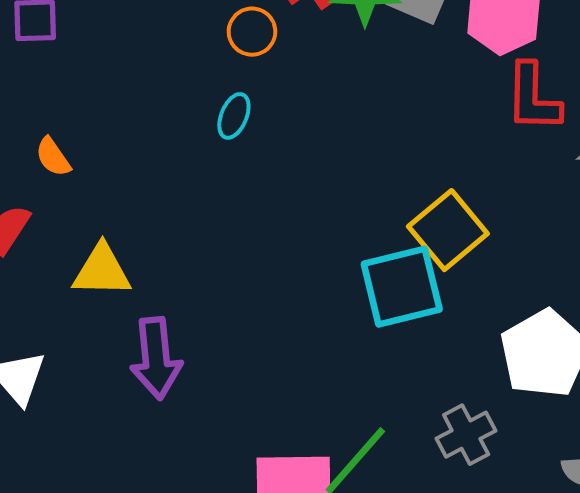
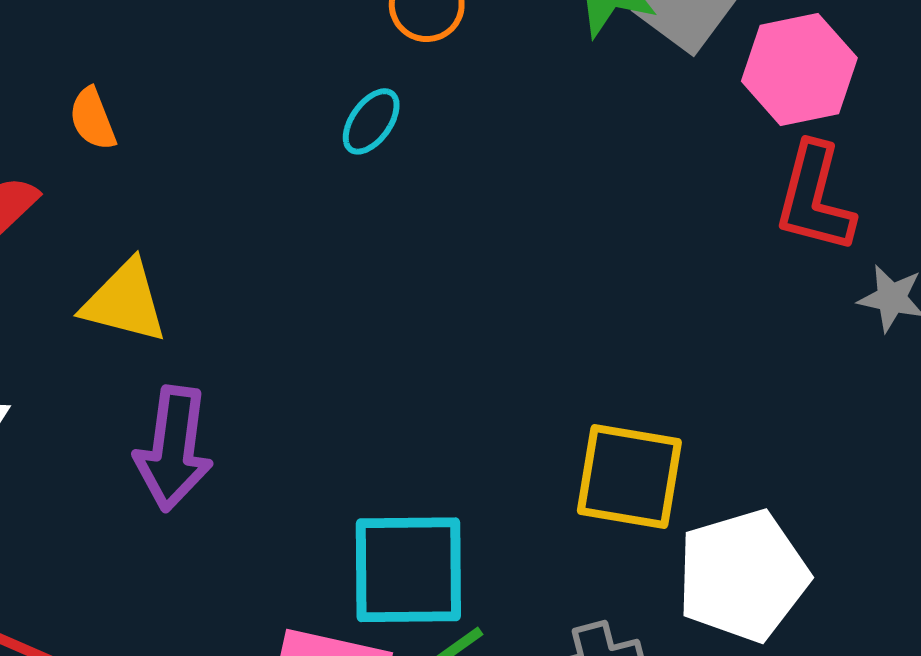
yellow square: (448, 230) -> (629, 476), moved, turned 36
cyan square: (402, 287) -> (408, 570), moved

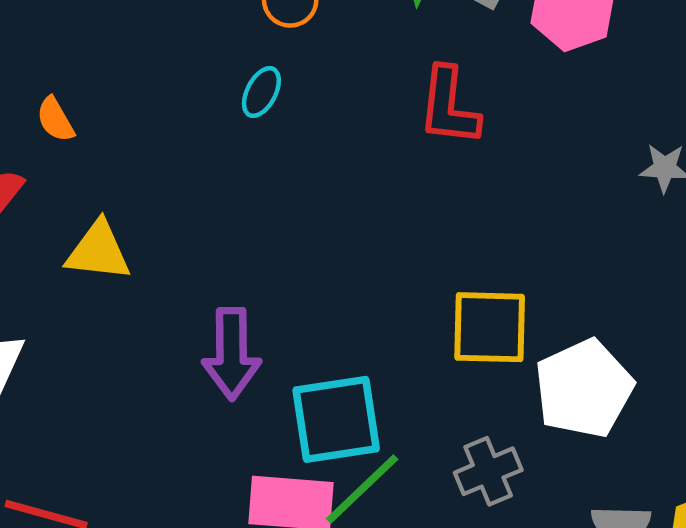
red L-shape: (815, 198) -> (449, 106), moved
purple arrow: (174, 449) -> (232, 354), moved

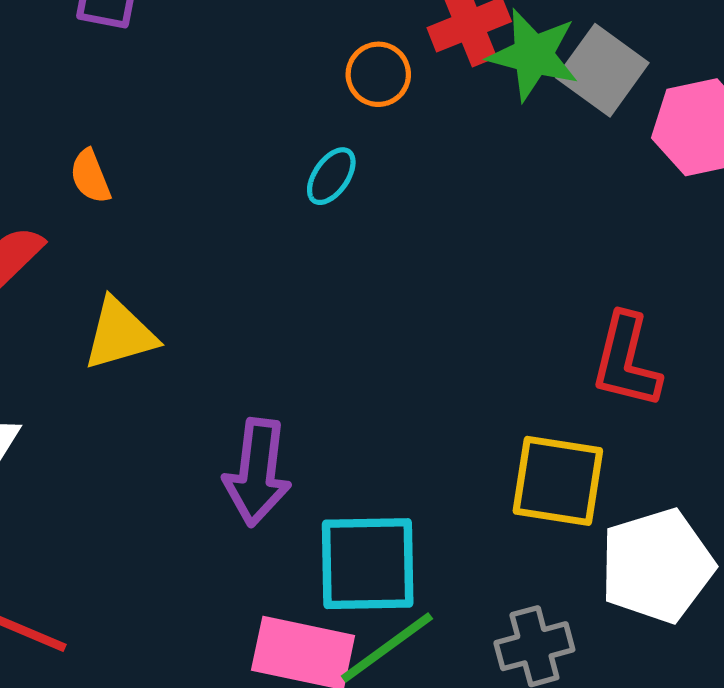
red L-shape: (449, 106) -> (626, 361), moved
yellow triangle: (98, 251) -> (120, 334), turned -30

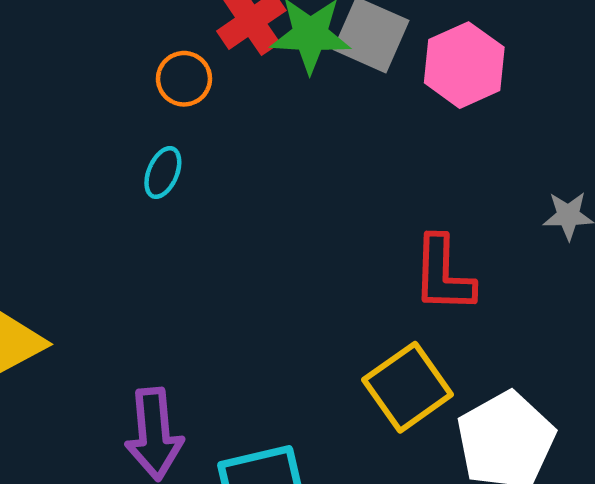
yellow square: (558, 481) -> (408, 387), turned -32

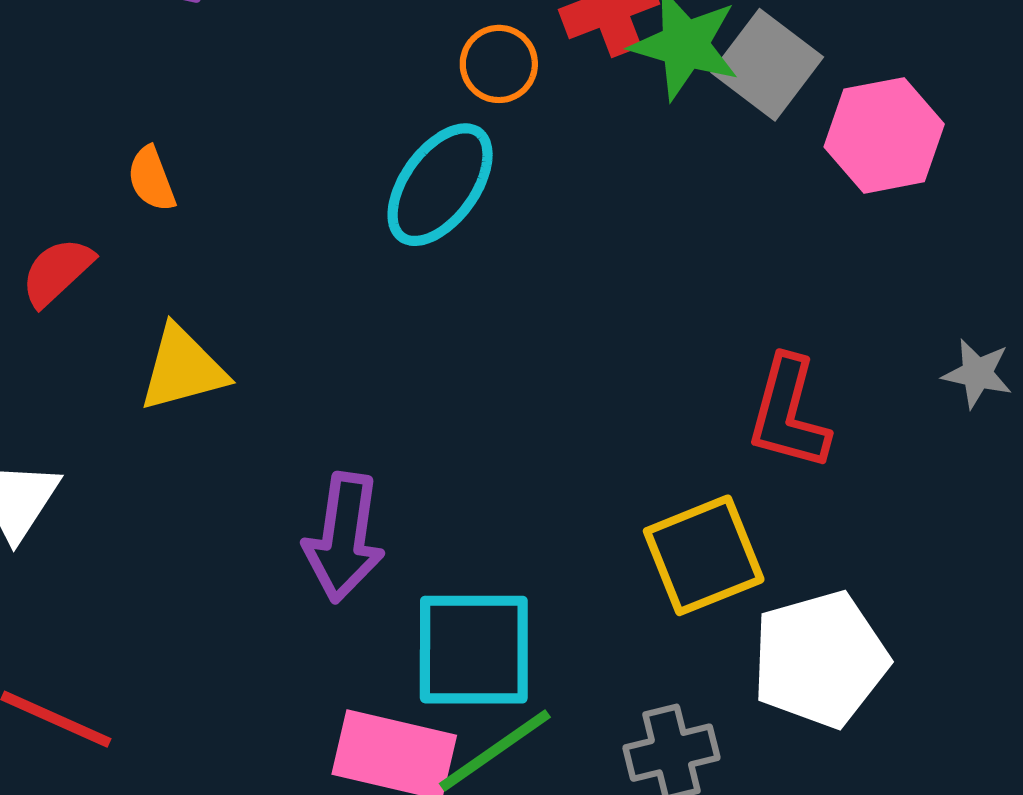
cyan ellipse: (163, 172) -> (440, 185), size x1.8

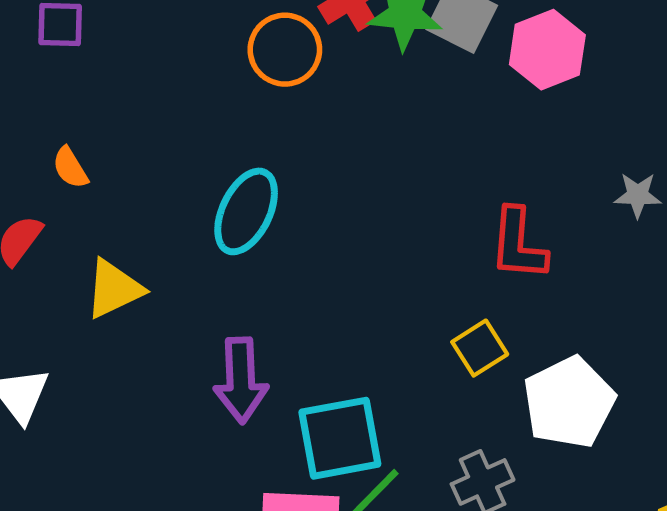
orange circle: (499, 64) -> (285, 50), size x1.4
cyan ellipse: (440, 185) -> (246, 211), moved
yellow square: (704, 555) -> (480, 348), size x0.7

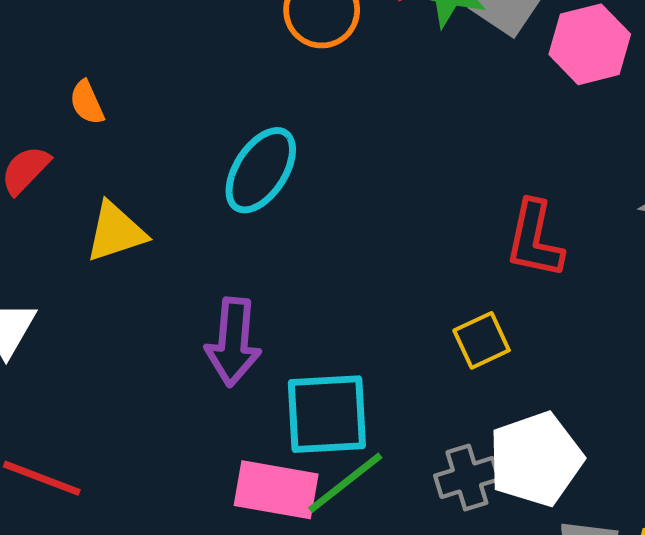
white pentagon: (569, 402) -> (536, 459), moved

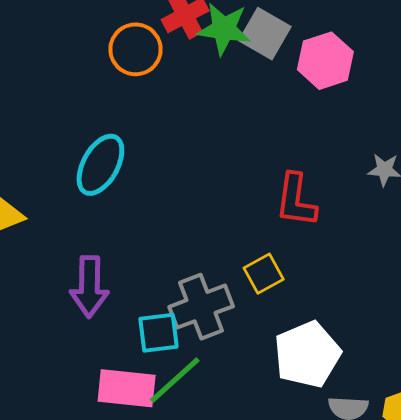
cyan square: (327, 414) -> (159, 333), size x0.7
gray cross: (467, 478) -> (201, 307), moved, size x1.4

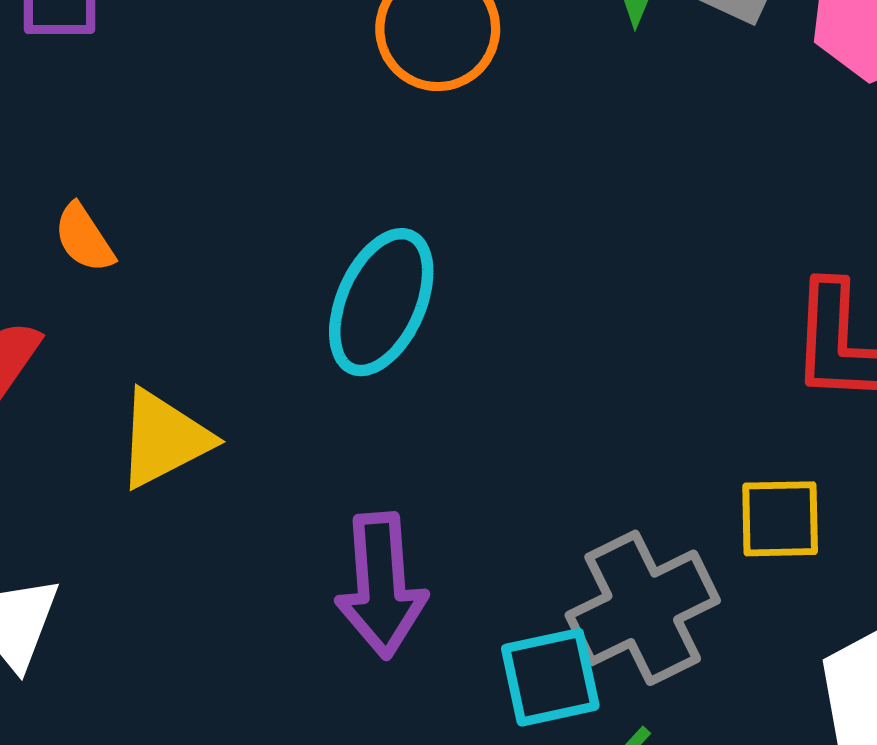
yellow square: (264, 274) -> (780, 519), turned 33

